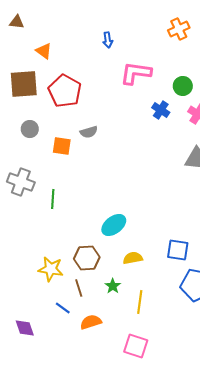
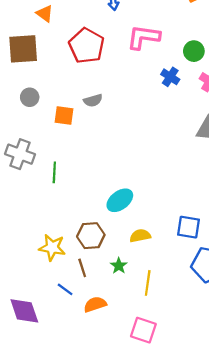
red pentagon: (65, 91) -> (87, 46), moved
purple diamond: (25, 328) -> (24, 311), size x1.4

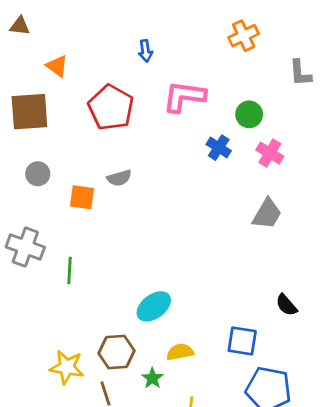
green star: (119, 266) -> (152, 378), moved

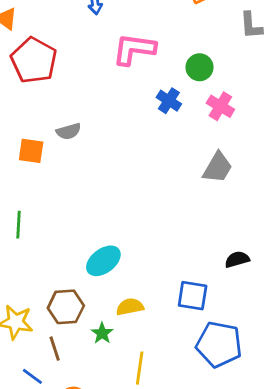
red pentagon: (111, 107) -> (34, 60), moved
black semicircle: (286, 305) -> (237, 259), turned 115

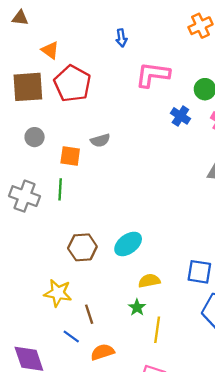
green line: (18, 225) -> (60, 189), moved
brown hexagon: (66, 307) -> (82, 247), moved
green star: (102, 333) -> (137, 307), moved

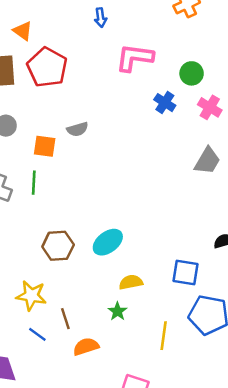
yellow line: (157, 330) -> (164, 336), moved
blue line: (71, 336) -> (37, 334), moved
orange semicircle: (102, 352) -> (86, 347), moved

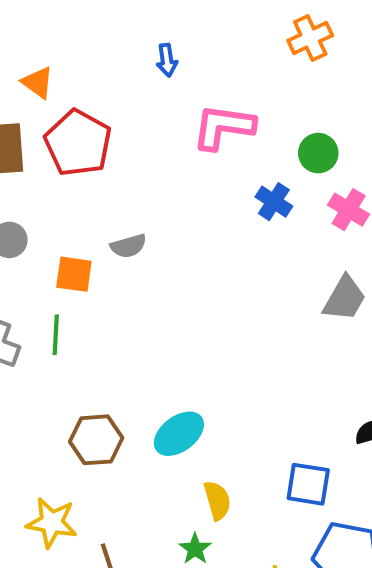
yellow semicircle: (131, 282) -> (217, 500), turned 85

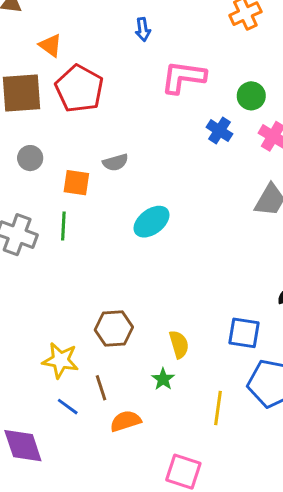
cyan ellipse: (179, 434) -> (152, 222), moved
brown hexagon: (96, 440) -> (114, 329), moved

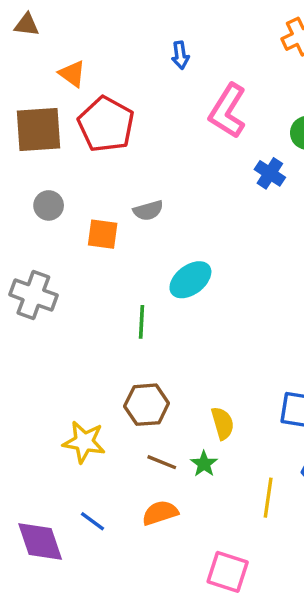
pink L-shape: (183, 77) -> (228, 111), turned -66
green line: (63, 226) -> (141, 322), moved
brown line: (101, 388) -> (162, 462), moved, turned -50
blue line: (68, 407) -> (93, 521), moved

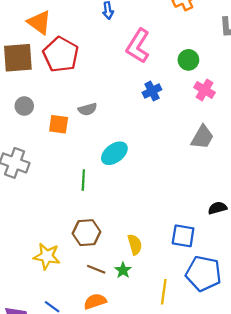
orange triangle: (72, 74) -> (39, 22), size x1.4
blue cross: (270, 173) -> (152, 91), moved, turned 30

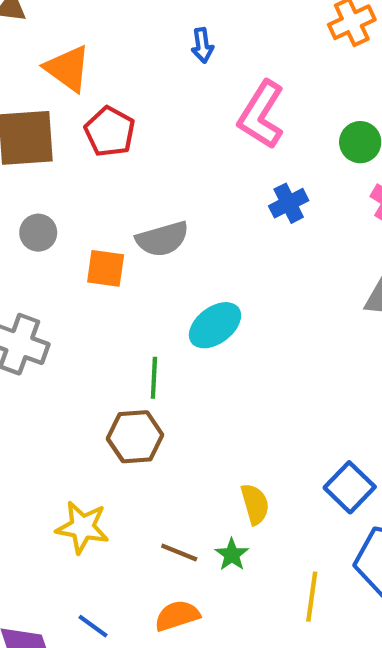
red pentagon: (61, 55) -> (110, 132), size x0.7
gray semicircle: (88, 109) -> (162, 239), size x1.4
brown hexagon: (86, 233) -> (135, 437), moved
blue square: (183, 236) -> (350, 487), turned 35

